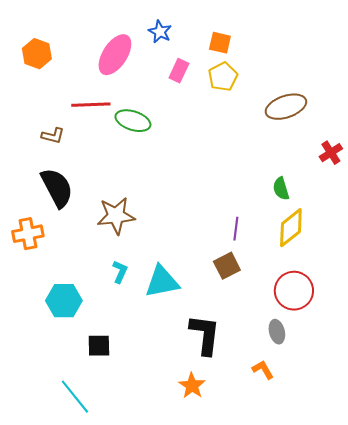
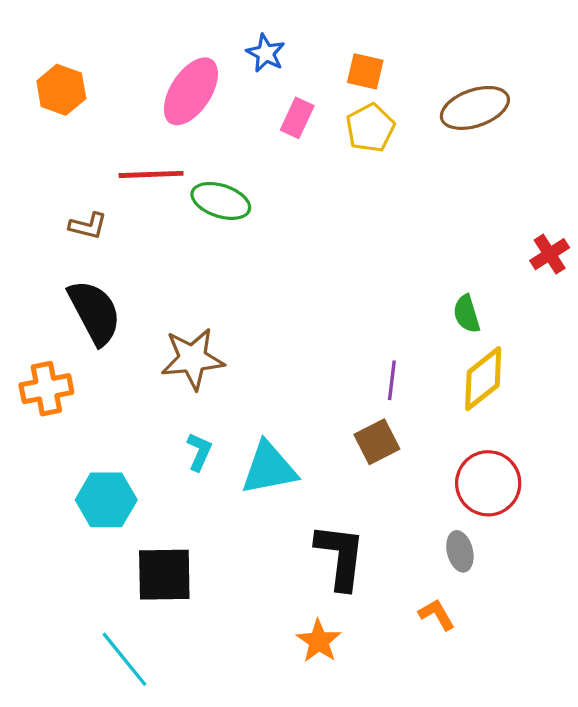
brown ellipse: (286, 107) -> (475, 108), moved
black square: (99, 346) -> (164, 575), size x1.5

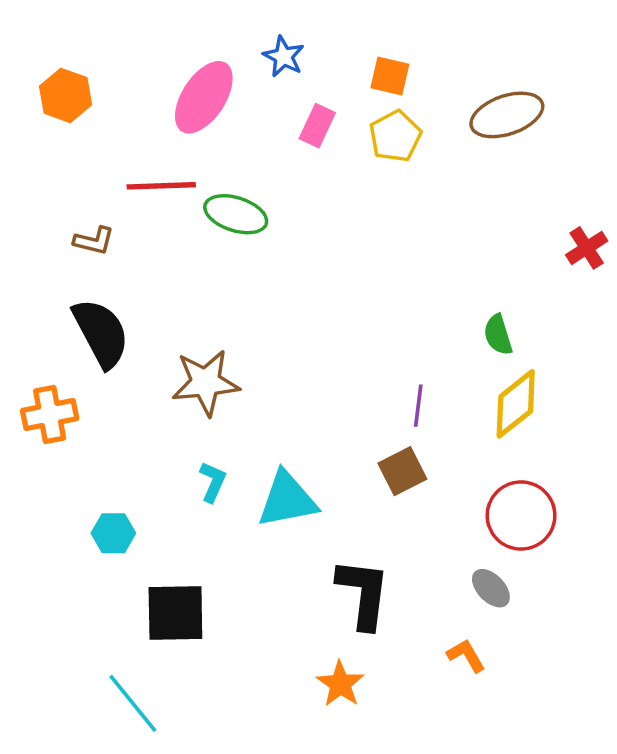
red cross: (550, 254) -> (587, 248), moved
cyan hexagon: (106, 500) -> (113, 533), size x0.7
gray ellipse: (460, 551) -> (491, 588), turned -30

